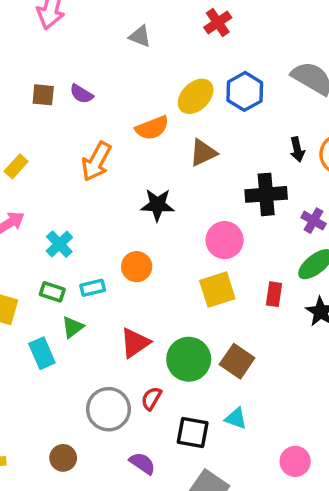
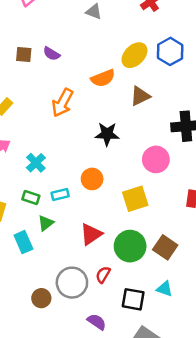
yellow square: (217, 290) -> (135, 199), moved
brown circle: (63, 458) -> (41, 298), moved

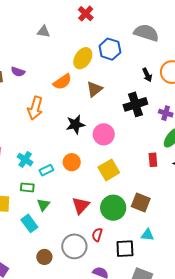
pink circle: (156, 159) -> (104, 134), moved
cyan rectangle: (60, 194) -> (46, 170), moved
brown circle: (41, 298) -> (44, 257), moved

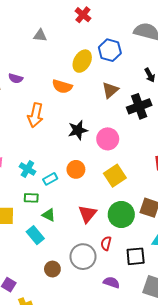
orange semicircle: (62, 82) -> (62, 86), turned 54
brown triangle: (94, 89) -> (110, 90), moved
green triangle: (43, 205) -> (49, 215), turned -40

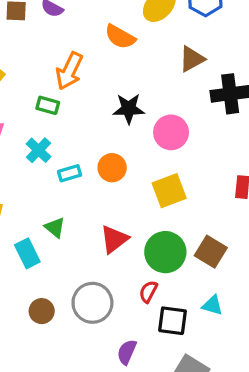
green rectangle: (31, 198) -> (48, 105), moved
red semicircle: (106, 243) -> (148, 292), moved
purple semicircle: (111, 282) -> (127, 352), turned -98

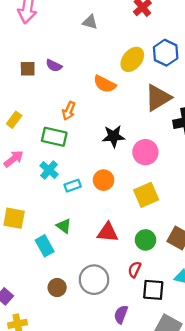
brown triangle: (192, 59) -> (158, 98), size x1.4
orange arrow: (69, 71) -> (69, 111), size x0.7
green rectangle: (48, 105) -> (54, 137), size x1.5
red triangle: (114, 239) -> (108, 232), turned 45
green circle: (165, 252) -> (146, 240), size x0.7

